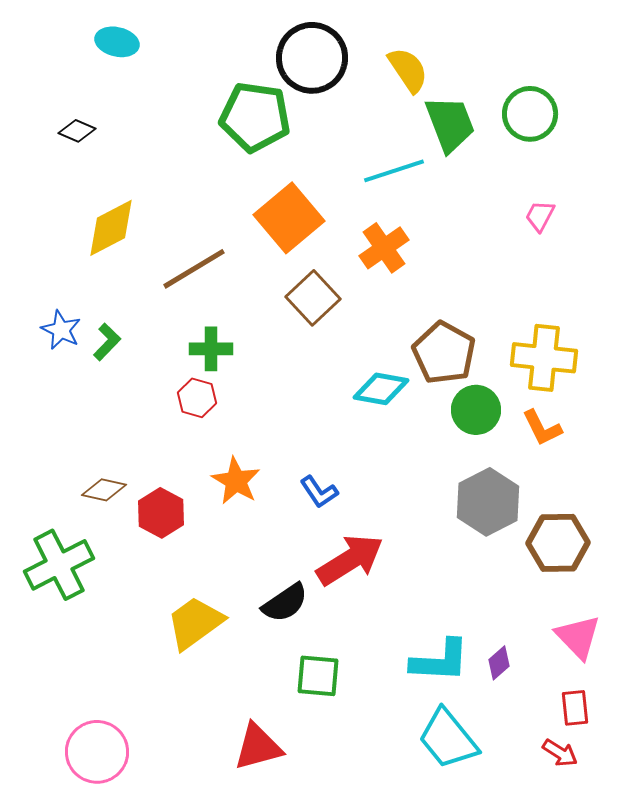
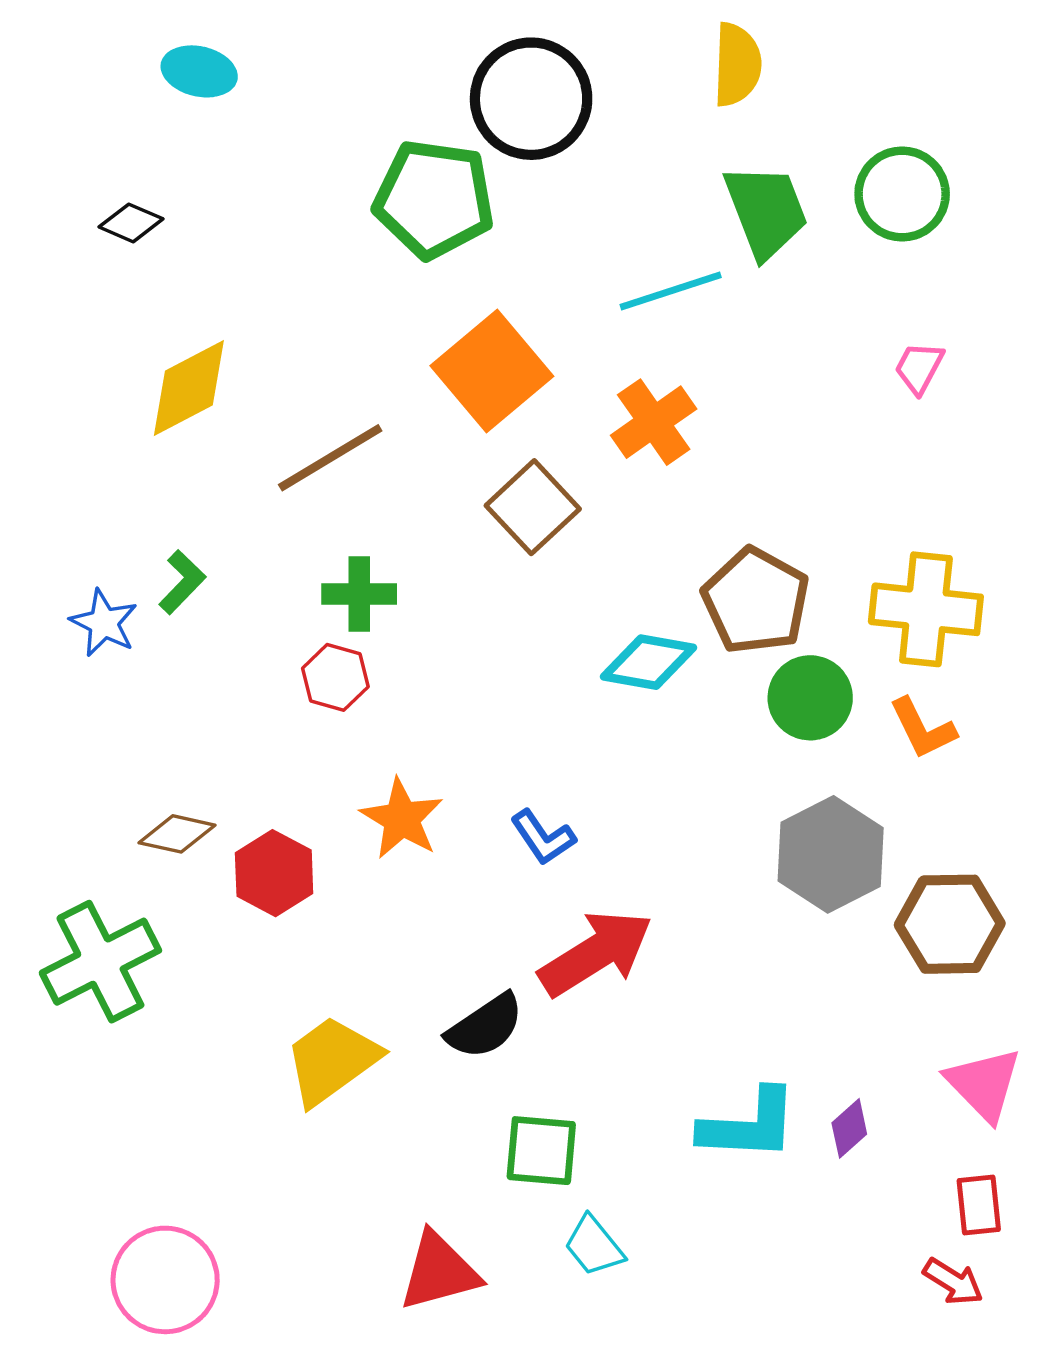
yellow semicircle: (408, 70) -> (737, 65), moved, turned 36
blue star: (61, 330) -> (104, 623), moved
cyan trapezoid: (448, 739) -> (594, 1246), moved, size x0.6

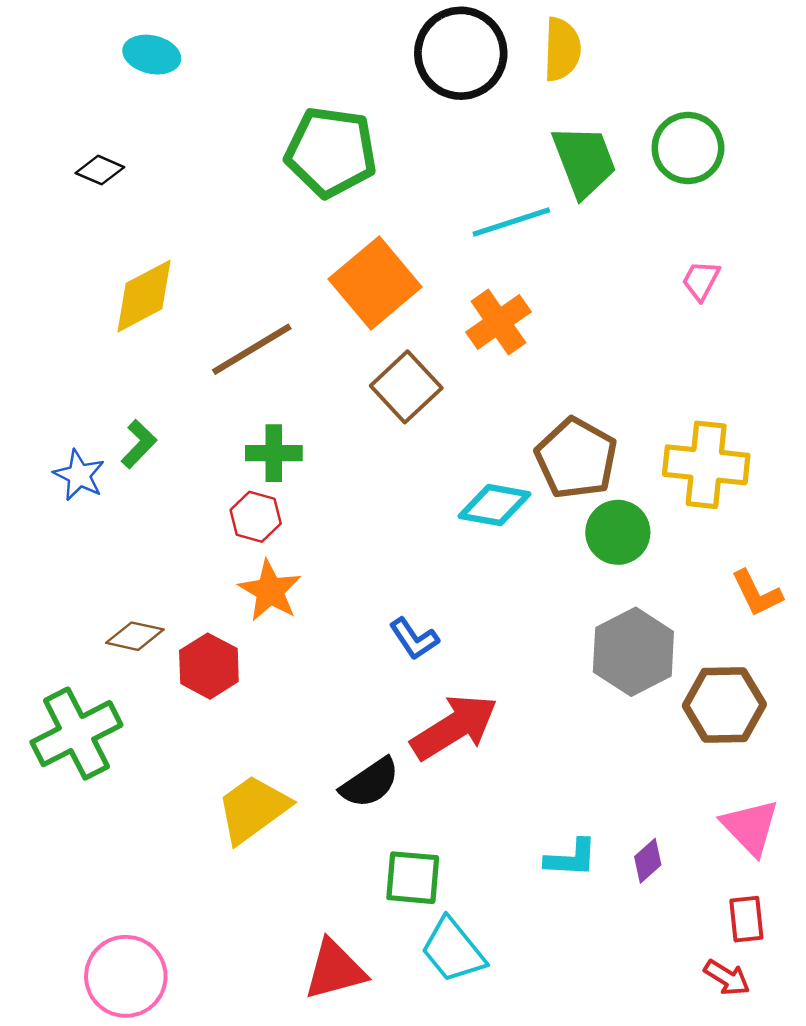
black circle: (531, 99) -> (461, 53), moved
orange L-shape: (923, 728) -> (757, 593), moved
orange star: (402, 819) -> (270, 591), moved
cyan L-shape: (749, 1125) -> (571, 858), size x0.7
cyan trapezoid: (594, 1246) -> (453, 950), size x1.4

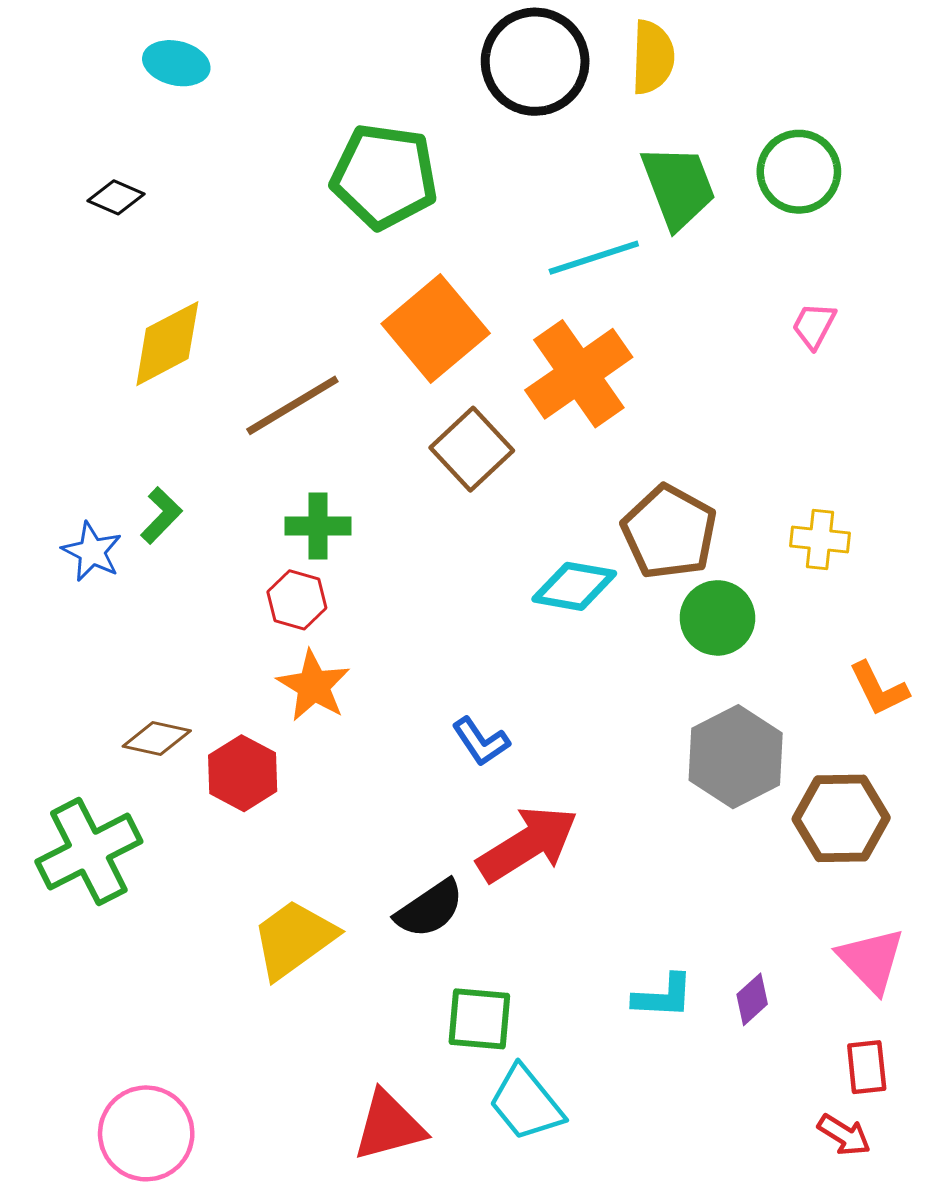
orange cross: (498, 322) -> (579, 374), size x1.4
yellow cross: (706, 465) -> (820, 540), size x0.6

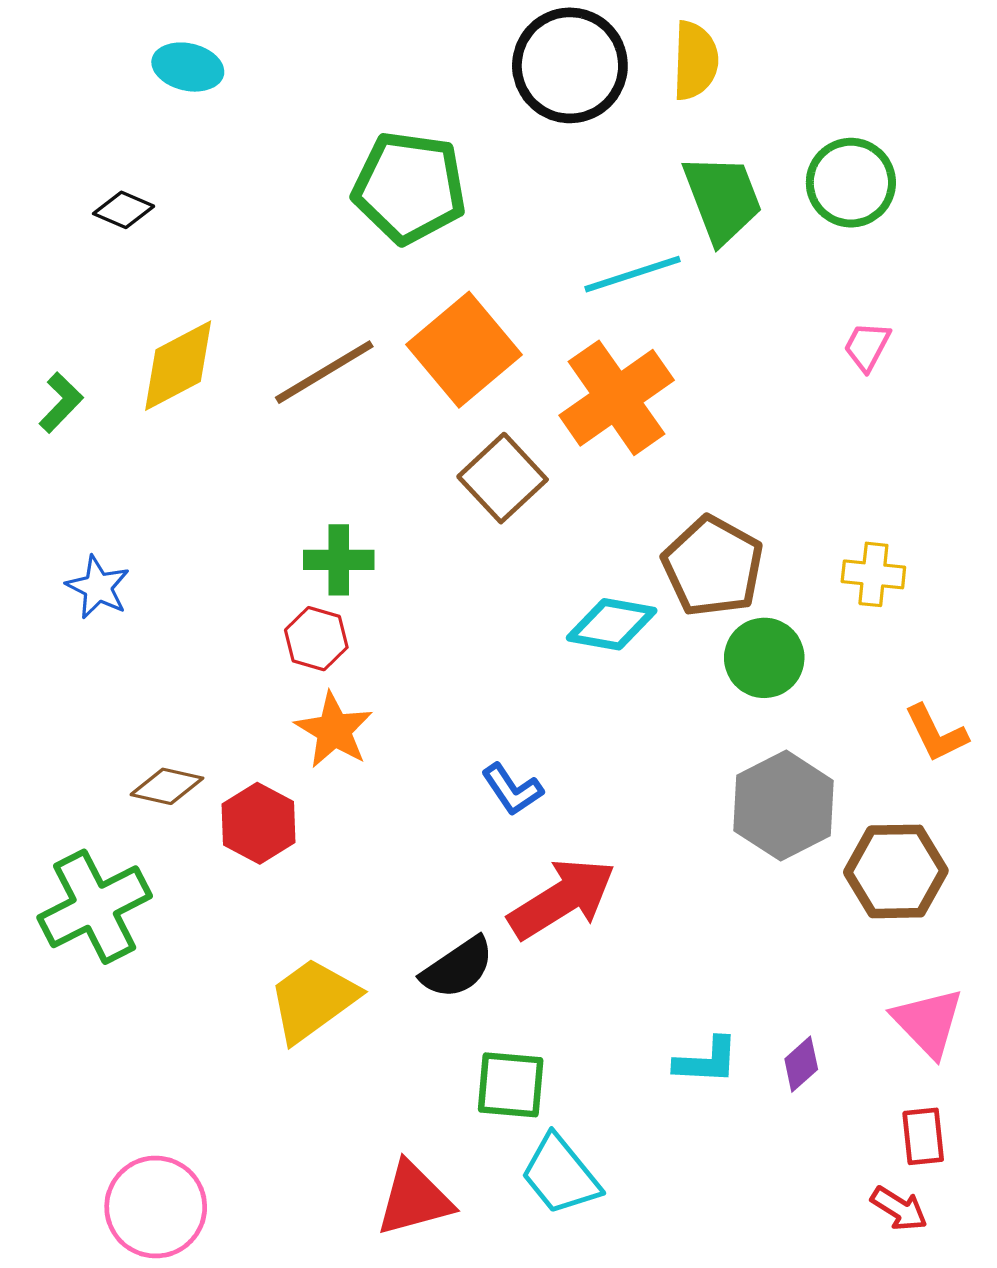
brown line: (292, 405) -> (324, 372), moved
green L-shape: (161, 515) -> (61, 403), moved

